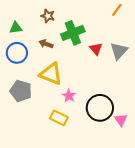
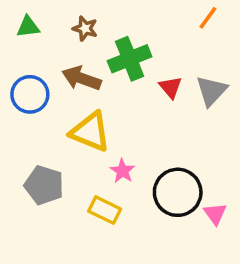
green triangle: (16, 28) -> (28, 27), moved
brown arrow: (46, 44) -> (82, 78), size x1.5
gray pentagon: (21, 91) -> (44, 185), moved

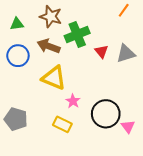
green triangle: (28, 27) -> (17, 24), moved
brown star: (85, 28) -> (51, 17), size x1.5
gray triangle: (211, 91) -> (126, 54), turned 30
gray pentagon: (44, 185) -> (16, 119), moved

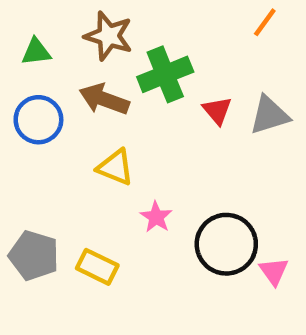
yellow triangle: (54, 78) -> (115, 167), size x0.7
yellow rectangle: (62, 124) -> (97, 267), moved

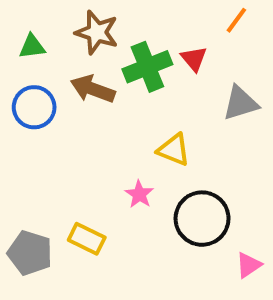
red triangle: (217, 111) -> (194, 59), moved
yellow triangle: (115, 167) -> (174, 150), moved
gray pentagon: (34, 255) -> (30, 253), moved
pink triangle: (274, 271) -> (249, 265), moved, turned 32

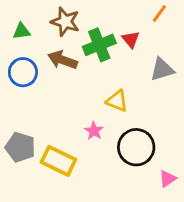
yellow rectangle: (87, 239) -> (58, 161), size x1.4
gray pentagon: (30, 253) -> (20, 147), moved

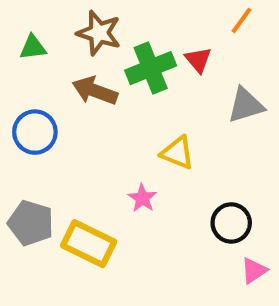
blue circle: (23, 72) -> (35, 132), moved
black circle: (136, 147) -> (231, 223), moved, size x0.7

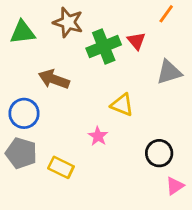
green triangle: (33, 47) -> (23, 32), size x1.4
brown arrow: (95, 91) -> (54, 79), moved
blue circle: (35, 132) -> (24, 113), moved
yellow rectangle: (89, 244) -> (61, 167), size x0.7

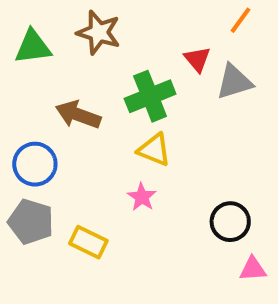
green cross: (104, 47) -> (150, 96), moved
gray triangle: (169, 72) -> (234, 82), moved
yellow triangle: (122, 105) -> (154, 150), moved
pink triangle: (175, 186) -> (253, 269), turned 30

